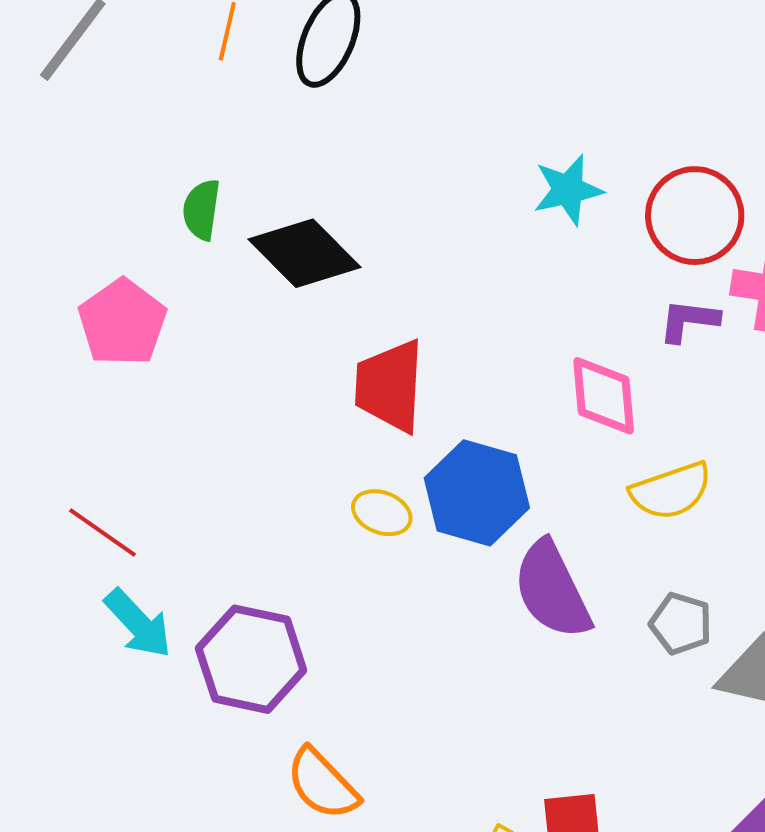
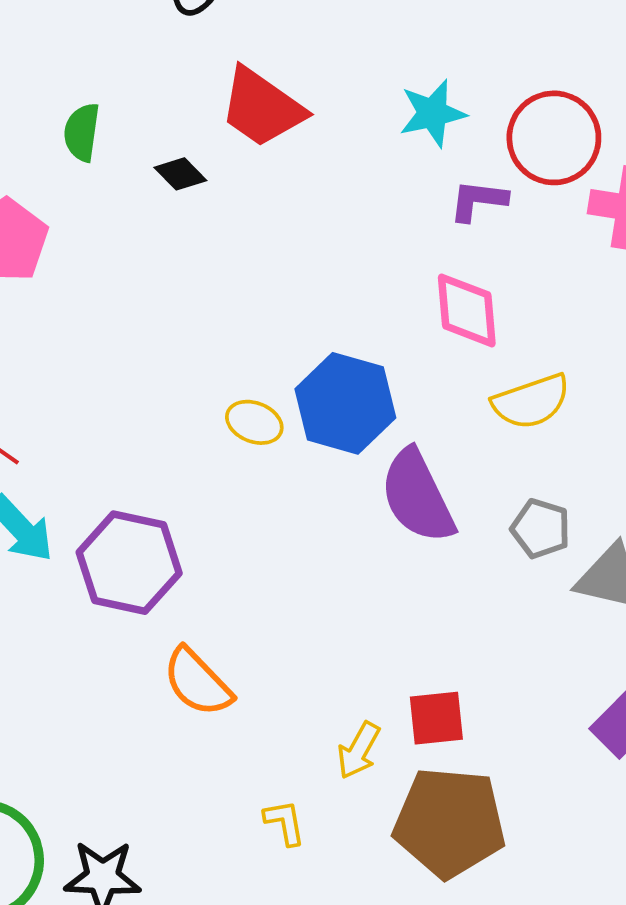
black diamond: (305, 253) -> (180, 174), size x0.5
purple L-shape: (689, 321) -> (478, 200), moved
red trapezoid: (390, 386) -> (262, 108), moved, turned -58

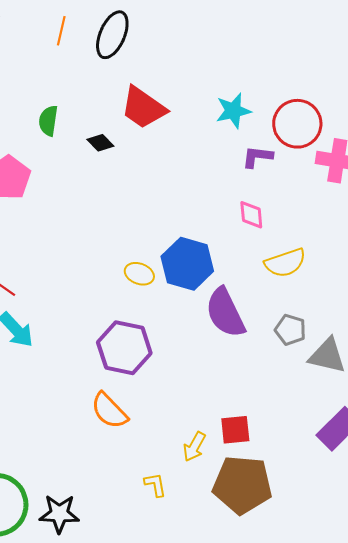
pink diamond: (467, 310) -> (251, 215), size x0.7
purple hexagon: (129, 563) -> (124, 348), moved

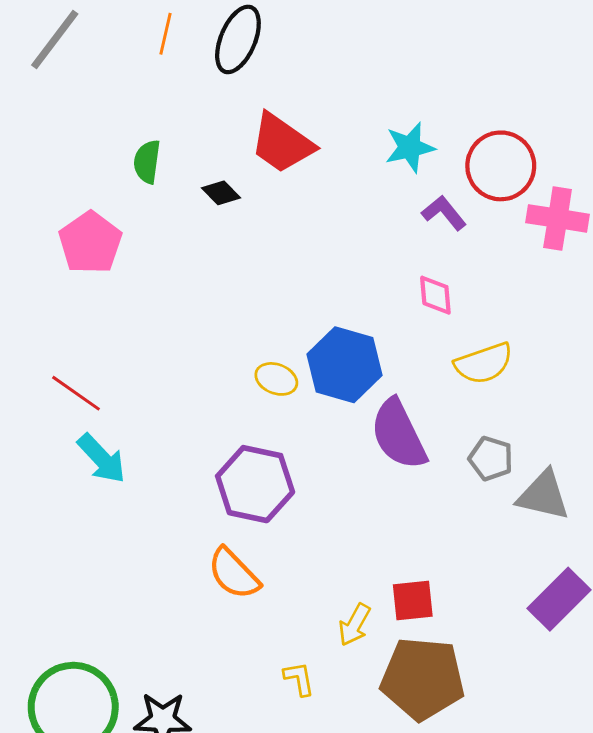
purple L-shape: (257, 157) -> (444, 213), turned 44

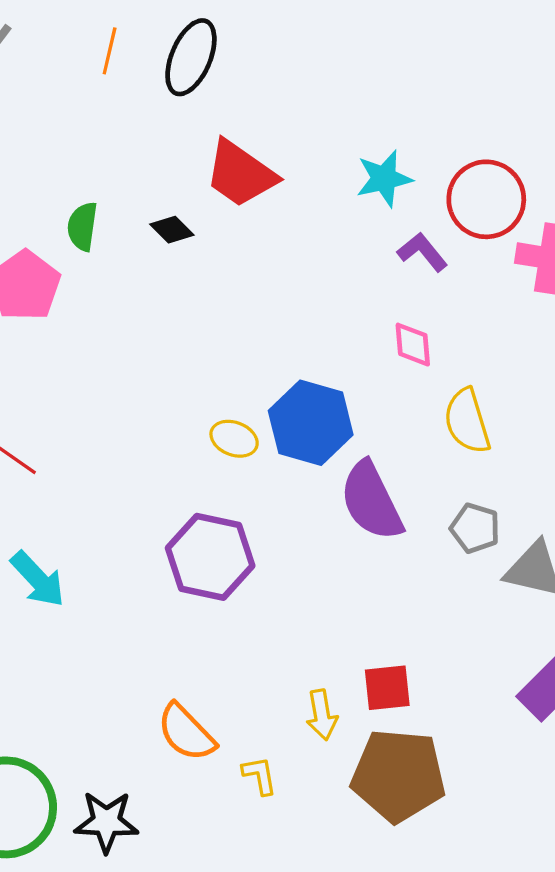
green semicircle: (147, 162) -> (82, 226), moved
yellow semicircle: (484, 363) -> (467, 421), turned 92
cyan arrow: (102, 459) -> (38, 579), moved
orange semicircle: (234, 574) -> (186, 732), moved
yellow arrow: (354, 625) -> (322, 715), turned -39

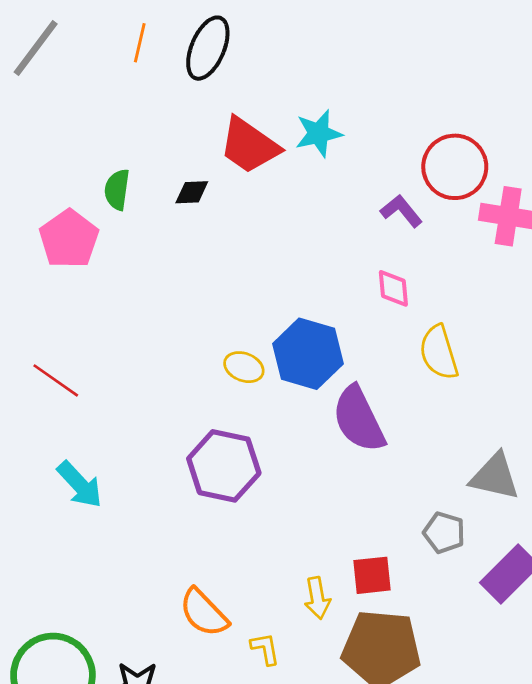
cyan star: (384, 179) -> (319, 133), moved
black diamond: (172, 230) -> (192, 192), turned -48
gray pentagon: (475, 528) -> (444, 533), moved

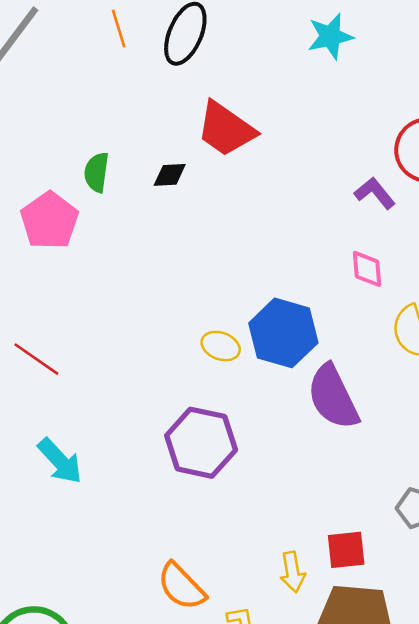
orange line: (140, 43) -> (119, 29), turned -30
cyan star: (319, 133) -> (330, 36), moved

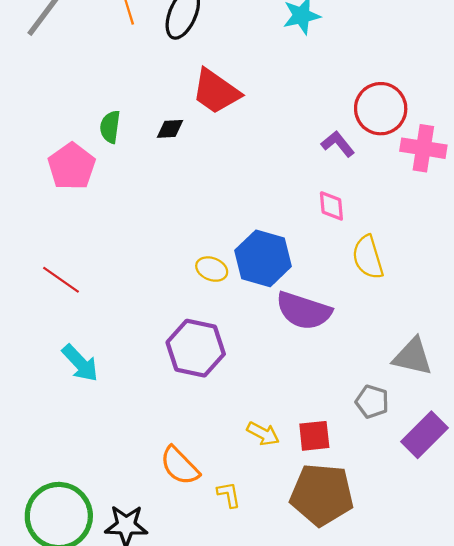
purple semicircle: (333, 397) -> (304, 311), turned -46
yellow arrow: (292, 572) -> (263, 434), moved, turned -52

